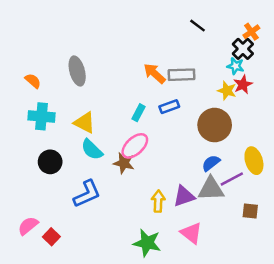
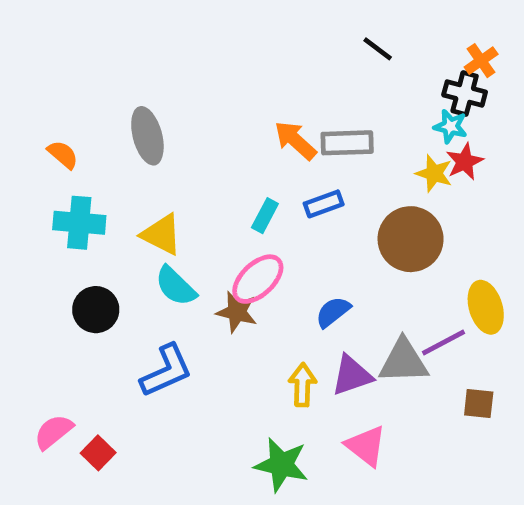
black cross: (243, 49) -> (465, 93), turned -30
blue semicircle: (211, 163) -> (333, 312), moved

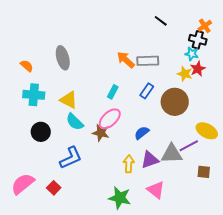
blue rectangle: (324, 204) -> (147, 91), moved, turned -35
yellow ellipse: (486, 307) -> (207, 131), turned -45
pink semicircle: (53, 432) -> (23, 184), size x1.4
red square: (98, 453) -> (54, 188), moved

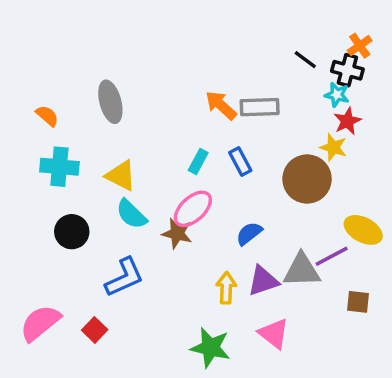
black line: (161, 21) -> (305, 60), moved
yellow star: (185, 74) -> (333, 147), moved
blue rectangle: (147, 91) -> (240, 161), moved, turned -63

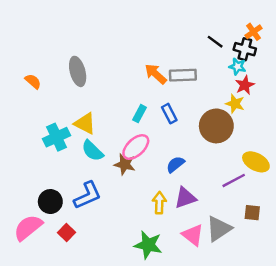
cyan cross: (59, 167) -> (57, 137), moved, turned -30
black circle: (72, 232) -> (50, 202), moved
gray triangle: (302, 270) -> (219, 229), moved, turned -32

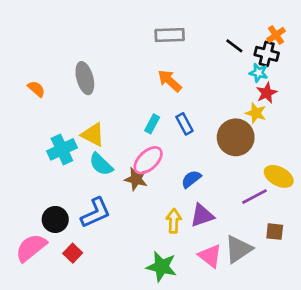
gray rectangle: (183, 75) -> (170, 35), moved

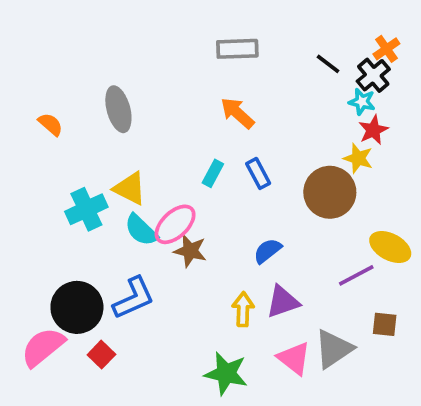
black cross: (267, 54) -> (373, 75), turned 35
pink ellipse: (148, 160) -> (175, 224), moved
black circle: (55, 219) -> (77, 307), size x1.4

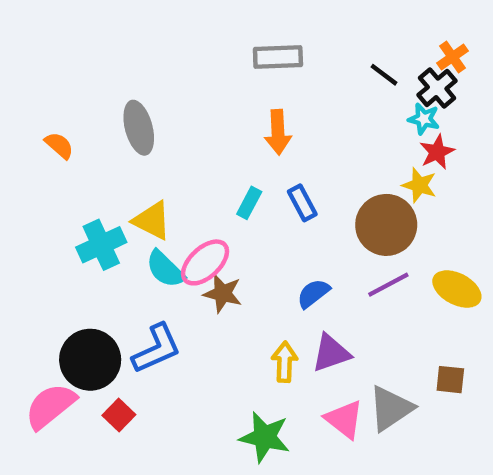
orange arrow: (237, 113) -> (278, 132), turned -135
purple line: (356, 275) -> (388, 285), moved

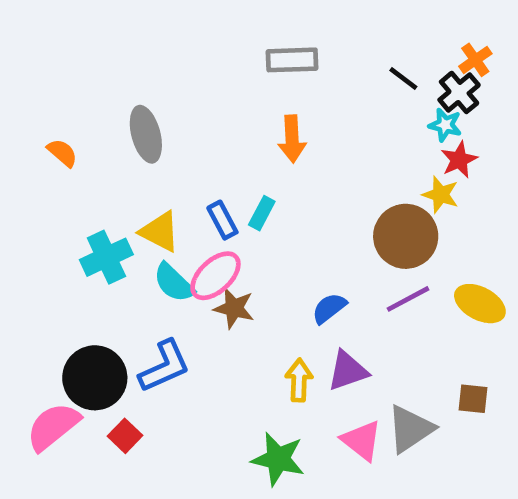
blue rectangle: (302, 203) -> (222, 220), moved

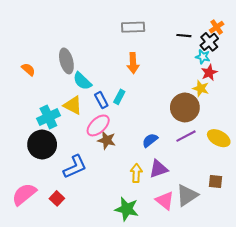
black line: (403, 79) -> (184, 36), turned -32
cyan semicircle: (174, 283) -> (82, 81), moved
black circle: (95, 378) -> (42, 145), moved

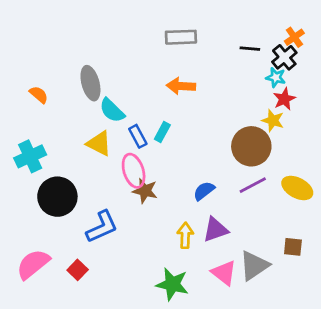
orange arrow: (133, 63) -> (181, 86), turned 96
cyan cross: (48, 117) -> (30, 156), moved
pink ellipse: (98, 125) -> (134, 171), turned -65

